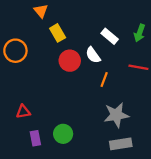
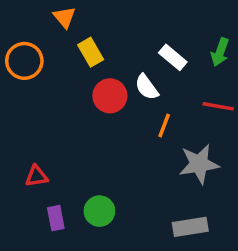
orange circle: (15, 51) -> (24, 61), moved
gray star: (116, 115) -> (199, 164), moved

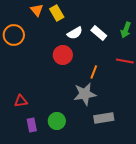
yellow rectangle: (91, 52) -> (57, 13), moved
white semicircle: (147, 87) -> (75, 33), moved, turned -84
gray star: (199, 164) -> (85, 94), moved
gray rectangle: (190, 227) -> (104, 118), moved

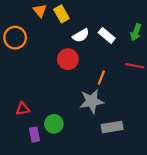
green circle: (57, 121) -> (54, 124), moved

